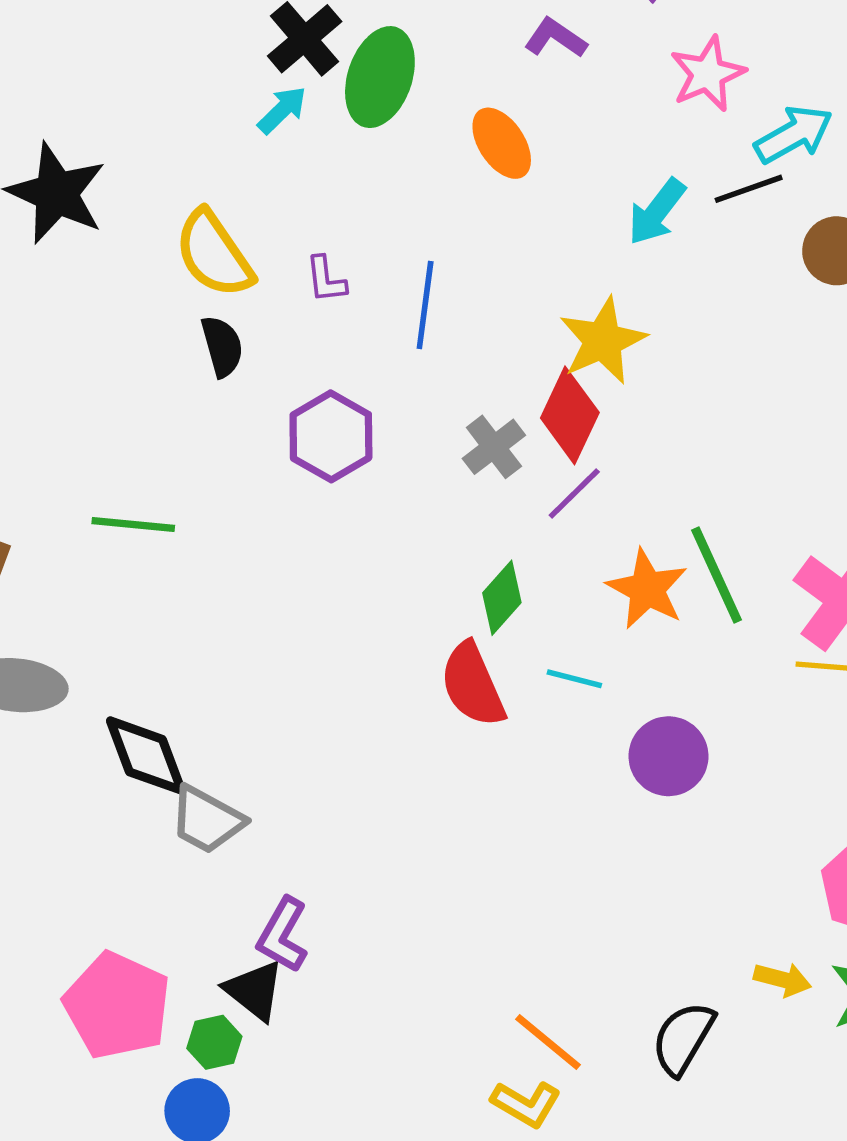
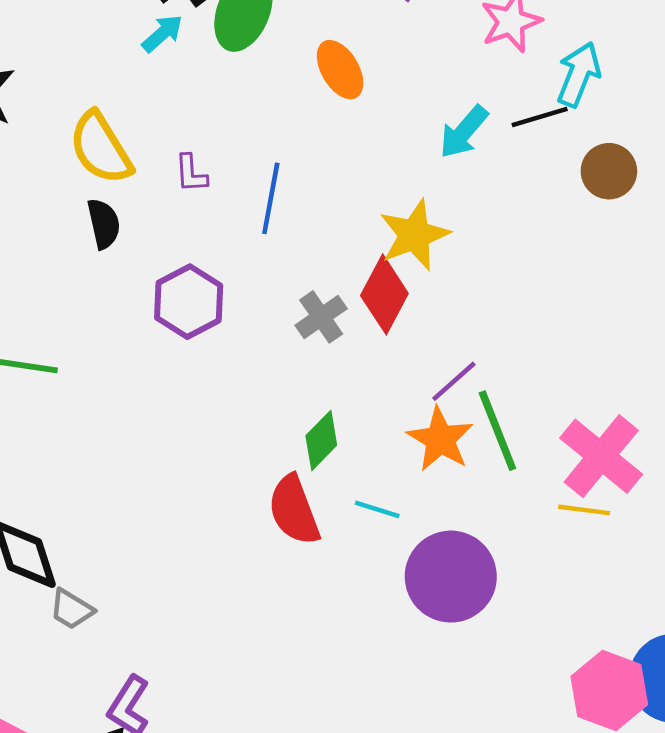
cyan arrow: (794, 134) -> (579, 74), turned -42
purple line: (574, 494) -> (454, 381), moved
purple circle: (668, 756) -> (451, 577), size x1.4
gray trapezoid: (207, 820) -> (72, 609), size x0.7

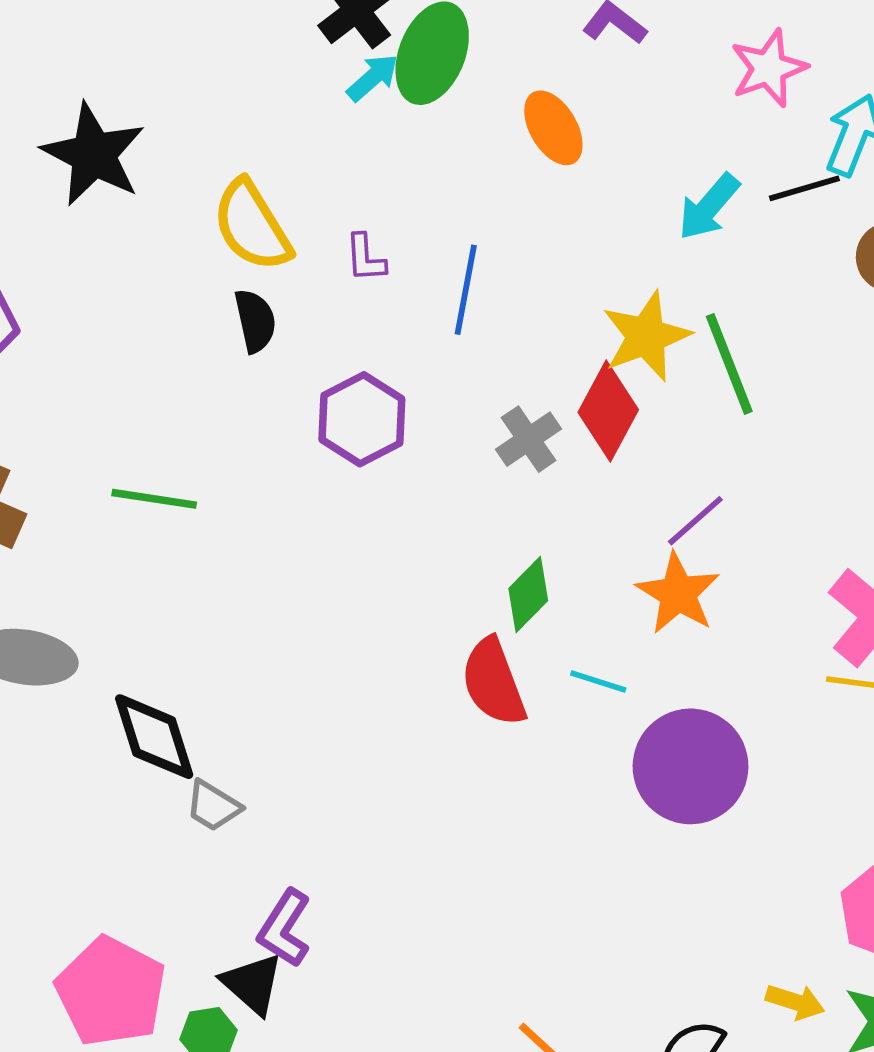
cyan arrow: (162, 33) -> (373, 78), moved
green line: (497, 431) -> (729, 364), moved

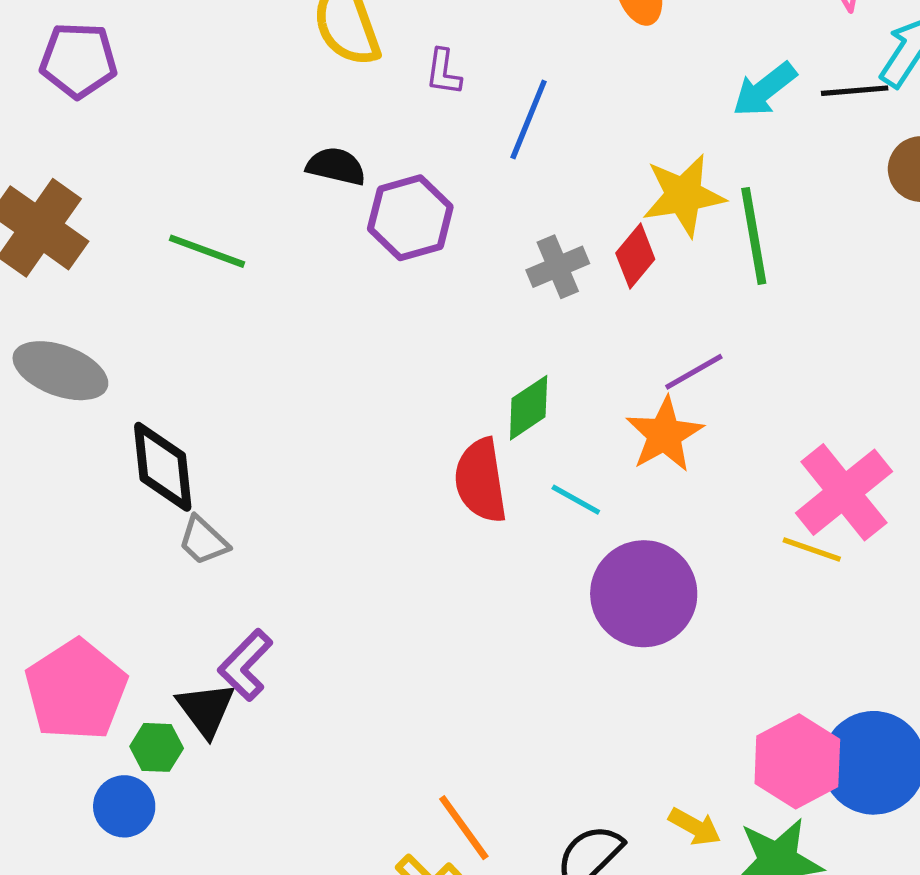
black semicircle: (255, 321) -> (336, 166), moved, turned -76
red diamond: (608, 411) -> (635, 256), size x0.7

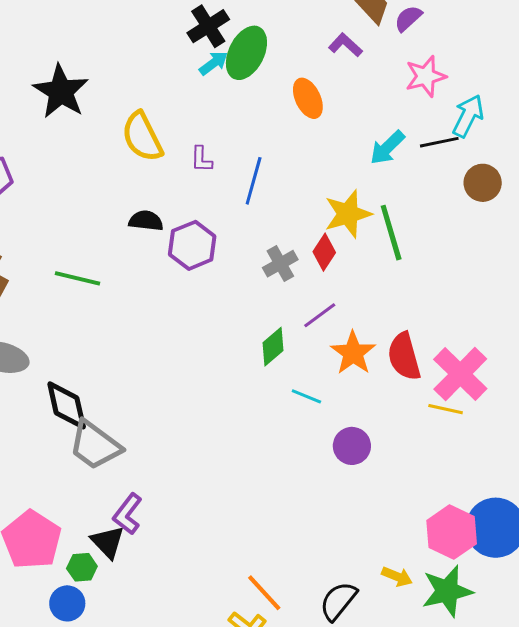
purple line: (694, 372) -> (320, 315), moved
red semicircle: (481, 481) -> (404, 356), moved
gray trapezoid: (203, 541) -> (95, 445), size x1.8
purple circle: (644, 594) -> (352, 446), size x0.6

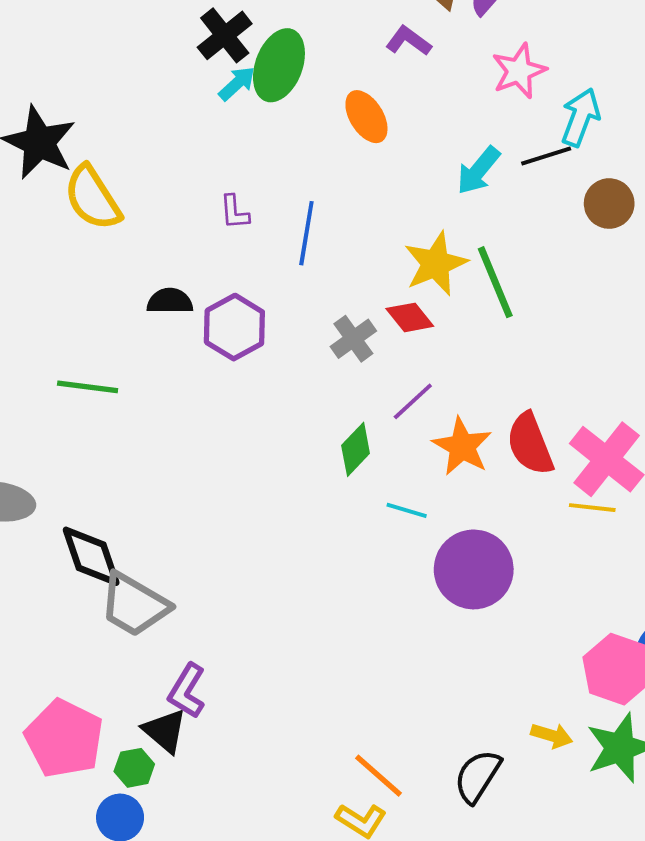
yellow semicircle: (142, 137) -> (92, 198), moved
red diamond: (324, 252) -> (410, 317), turned -66
purple circle: (352, 446) -> (474, 569), size x1.6

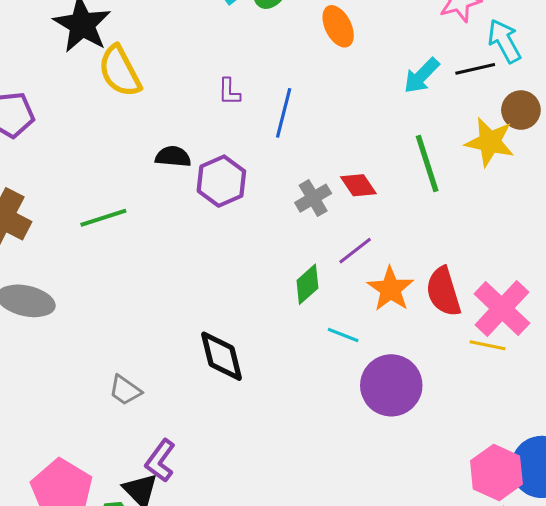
cyan arrow: (580, 117) -> (504, 41), turned -54
yellow star: (436, 264) -> (490, 142), moved, turned 30
green line: (88, 387) -> (103, 218), turned -30
black diamond: (91, 556) -> (221, 356), moved
gray trapezoid: (134, 605) -> (125, 390), size x0.6

